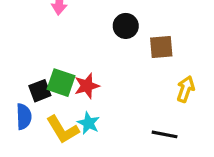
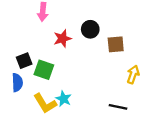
red star: (87, 86) -> (62, 39), moved
black square: (40, 91) -> (24, 61), moved
blue semicircle: (24, 117) -> (17, 83), moved

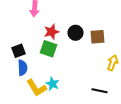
black circle: (90, 29) -> (76, 33), moved
green square: (44, 70) -> (48, 49), moved
blue semicircle: (17, 83) -> (22, 68), moved

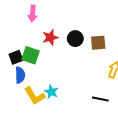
green square: (48, 49) -> (30, 55), moved

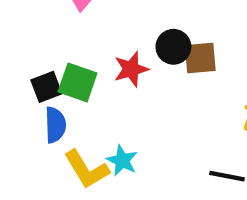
red star: (50, 38) -> (131, 69), moved
brown square: (98, 43) -> (200, 58), moved

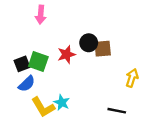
blue semicircle: (55, 125) -> (27, 84), turned 48

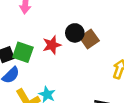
brown square: (103, 49) -> (89, 39), turned -30

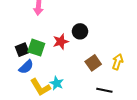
brown square: (89, 39) -> (93, 63), moved

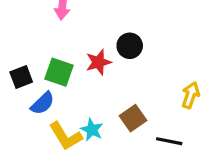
black square: (22, 50) -> (21, 77), moved
brown square: (93, 63) -> (133, 118), moved

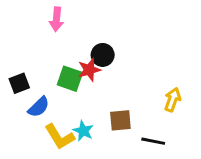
black circle: (130, 46) -> (103, 55), moved
green square: (59, 72) -> (70, 79), moved
brown square: (133, 118) -> (120, 120), turned 30

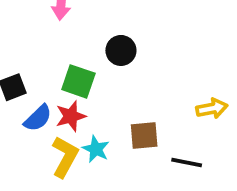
red star: (89, 70) -> (71, 116), moved
yellow arrow: (173, 100) -> (212, 108), turned 60
yellow L-shape: (59, 137) -> (65, 157), turned -120

